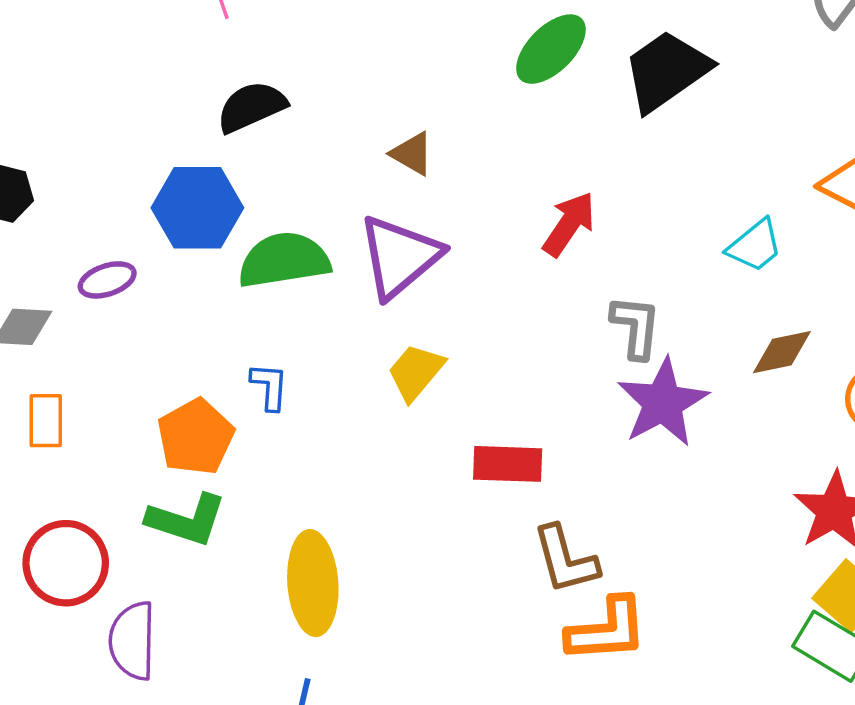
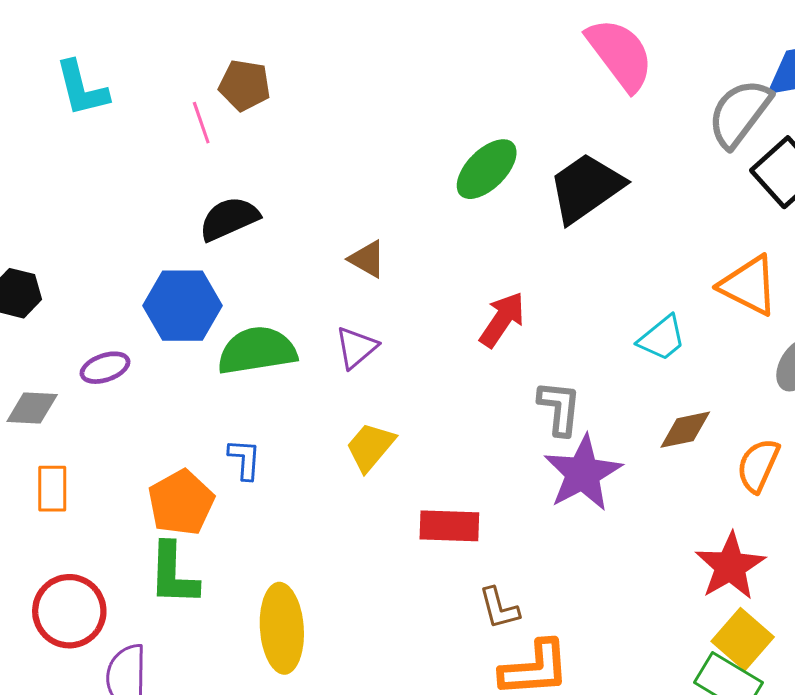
purple triangle: (399, 257) -> (356, 347), size x0.6
green L-shape: (187, 520) -> (173, 574), turned 74
brown L-shape: (565, 560) -> (499, 608), size x0.7

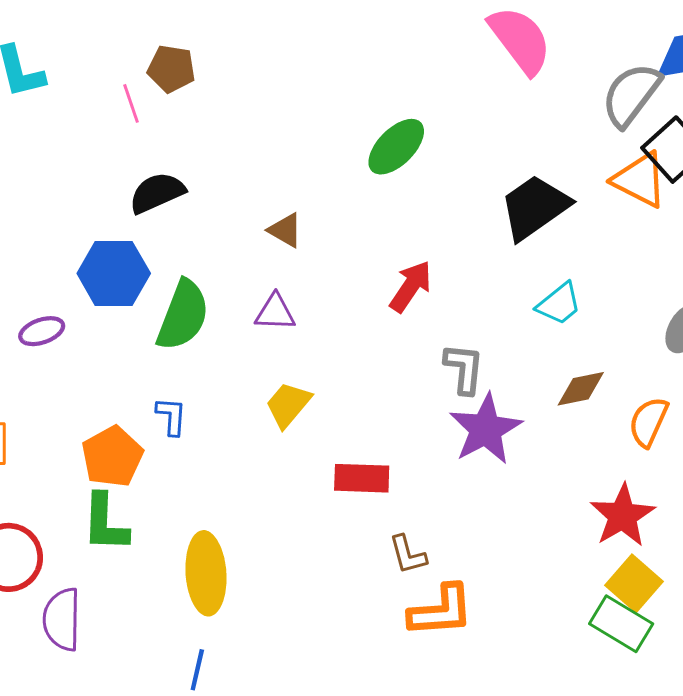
black trapezoid: (586, 188) -> (535, 207), moved
orange triangle: (749, 285) -> (640, 180), moved
purple triangle: (356, 347) -> (275, 312), turned 42
green semicircle: (257, 351) -> (183, 315), turned 120

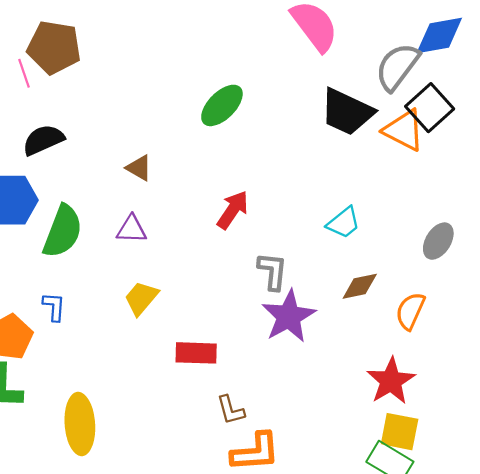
brown pentagon: (171, 69) -> (54, 47), size x1.5
black trapezoid: (535, 207) -> (347, 112), moved, turned -120
yellow square: (634, 583) -> (400, 432), turned -30

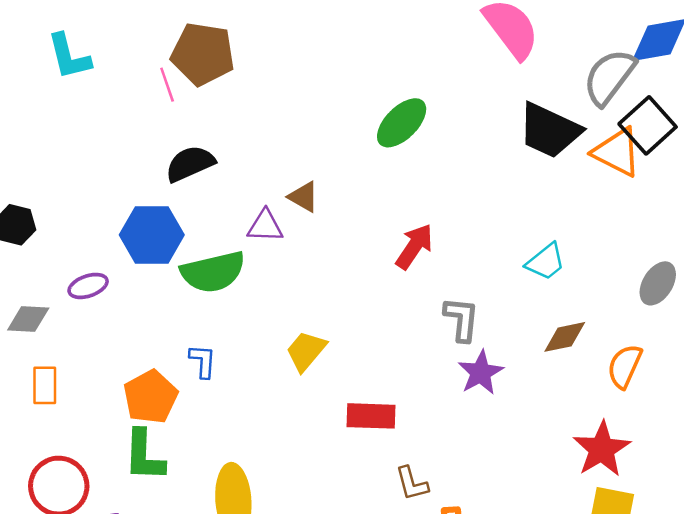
purple triangle: (132, 229) -> (265, 226), moved
green semicircle: (63, 231) -> (213, 272), turned 56
purple star: (289, 316) -> (481, 373), size x0.7

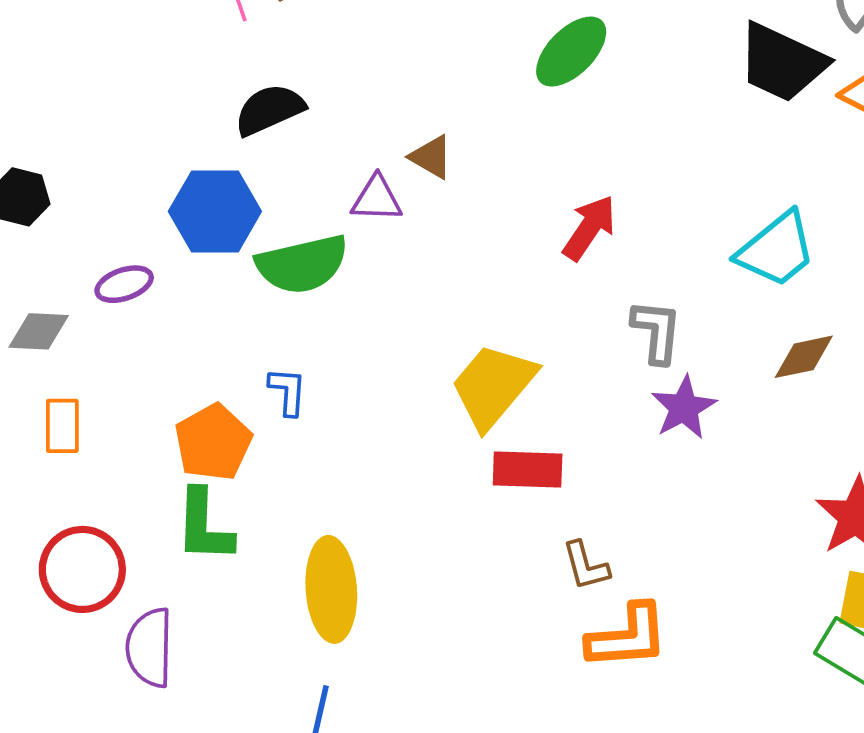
cyan trapezoid: (546, 262) -> (776, 250), size x1.4
yellow trapezoid: (306, 351) -> (493, 386), moved, size x1.5

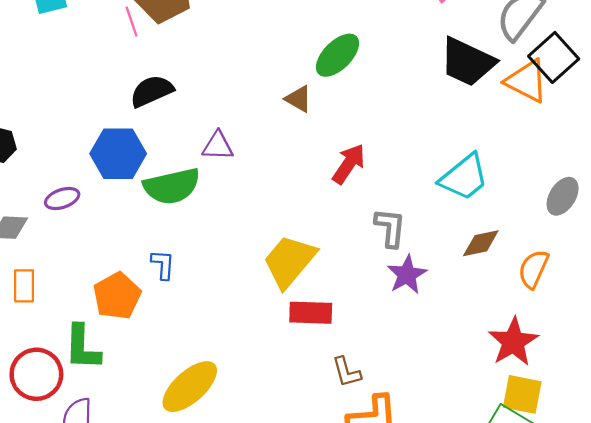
brown triangle: (431, 157) -> (298, 99), moved
green L-shape: (204, 526) -> (82, 347), moved
yellow ellipse: (331, 589) -> (190, 387), turned 52

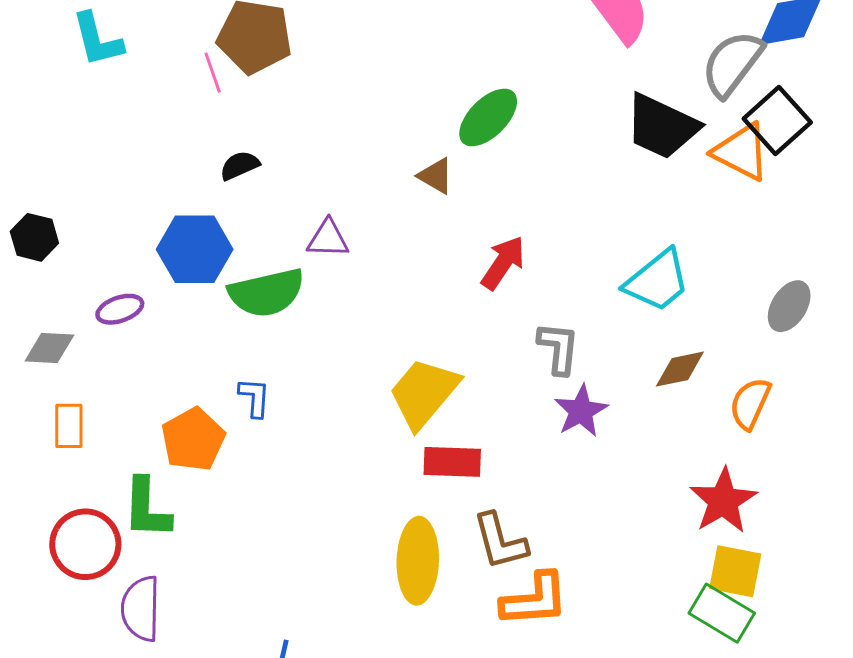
black semicircle: (152, 91) -> (240, 165), size x0.7
brown L-shape: (346, 372) -> (500, 541), size x1.4
yellow ellipse: (190, 387) -> (418, 561), moved, turned -46

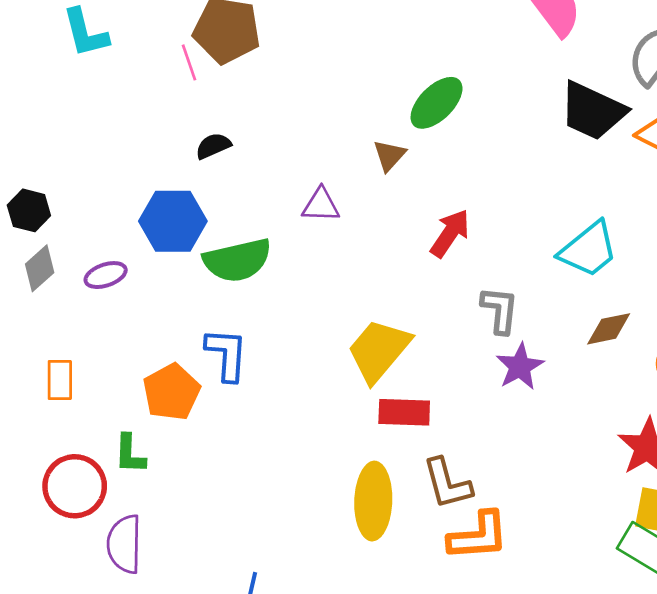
brown triangle: (436, 176) -> (389, 155), turned 42
purple triangle: (328, 239) -> (321, 205), moved
gray diamond: (49, 348) -> (40, 268), moved, turned -45
blue L-shape: (255, 398) -> (227, 354), size x1.5
green L-shape: (147, 508) -> (130, 454), size x0.7

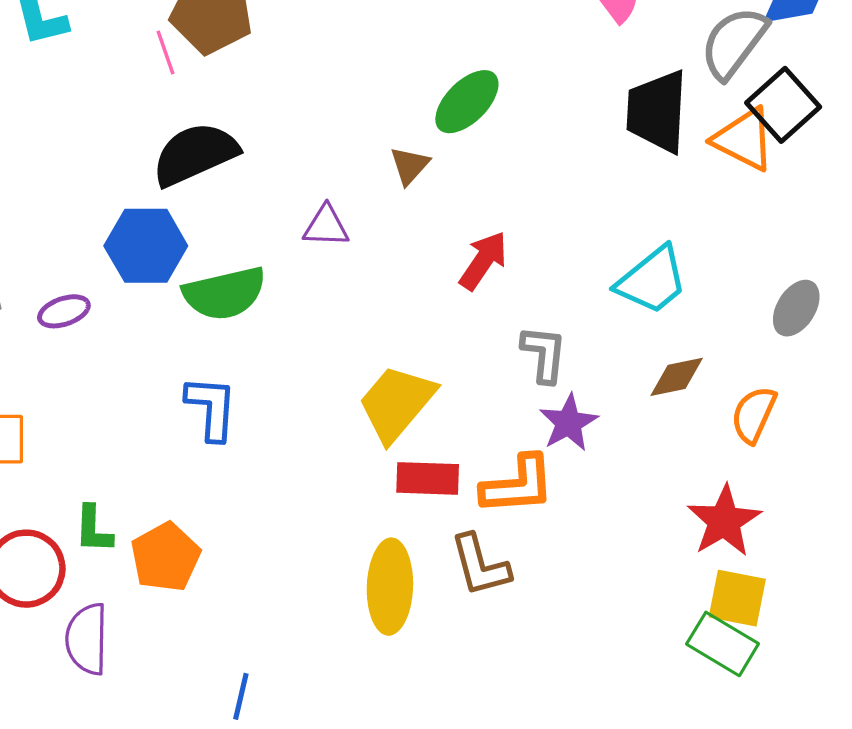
black trapezoid: (593, 111) -> (657, 111), turned 68
black semicircle: (213, 146) -> (195, 154), size x2.0
orange pentagon: (171, 392) -> (165, 557), moved
orange L-shape: (478, 536) -> (518, 485), moved

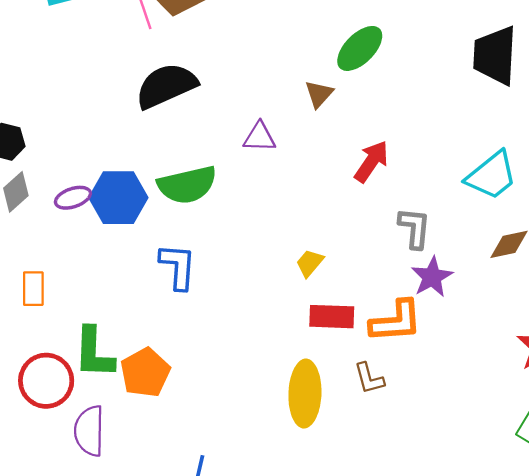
blue hexagon: (146, 246) -> (118, 198), moved
yellow trapezoid: (396, 403) -> (310, 263), size x0.5
green L-shape: (93, 529) -> (94, 353), size x1.5
brown L-shape: (480, 565) -> (369, 378), size x0.7

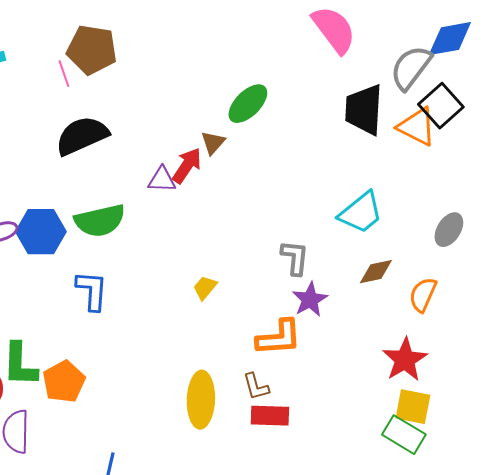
red arrow: (371, 162) -> (187, 166), moved
red rectangle: (332, 317) -> (270, 416), moved

